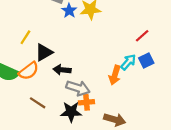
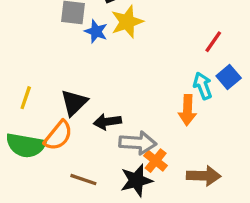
yellow line: (25, 37) -> (26, 98), moved
cyan arrow: (128, 62) -> (203, 86), turned -49
orange cross: (87, 102) -> (156, 161), turned -32

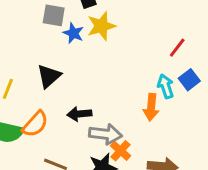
black triangle: (74, 103) -> (49, 76), moved

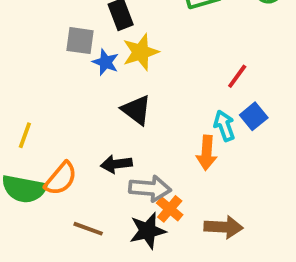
black triangle: (49, 76) -> (136, 110), moved, turned -40

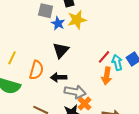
red line: (237, 76) -> (104, 57), moved
black triangle: (136, 110) -> (61, 50), moved, turned 30
orange semicircle: (61, 179) -> (36, 70), moved, turned -30

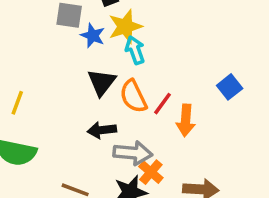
red line: (104, 57) -> (162, 104), moved
cyan arrow: (117, 63) -> (135, 50), moved
orange semicircle: (36, 70) -> (133, 96), moved, turned 144

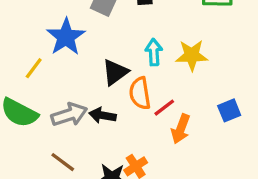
yellow star: (125, 26) -> (192, 55), moved
blue star: (93, 36) -> (66, 37), moved, size x1.6
gray arrow: (133, 153) -> (69, 115), moved, turned -40

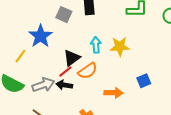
orange semicircle: (140, 93) -> (88, 71), turned -114
red line: (164, 108) -> (65, 72), moved
orange arrow: (181, 129) -> (113, 93), turned -108

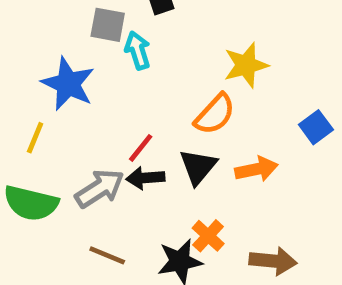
cyan arrow: (96, 45) -> (138, 50), moved
black triangle: (72, 58) -> (198, 167), moved
orange semicircle: (88, 71) -> (215, 114), moved

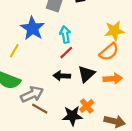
cyan arrow: (138, 50) -> (65, 34), moved
orange semicircle: (215, 114) -> (109, 52), moved
red line: (141, 148) -> (66, 53), moved
gray arrow: (100, 188) -> (32, 94), moved

